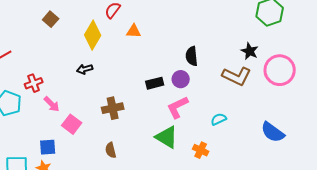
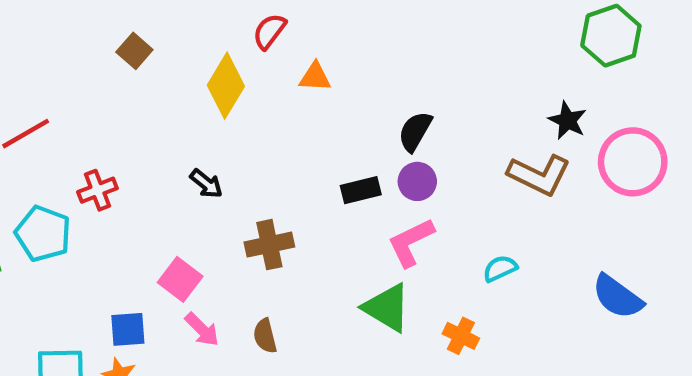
black semicircle: (192, 56) -> (415, 131), moved, turned 36
black arrow: (85, 69) -> (206, 184), moved, turned -126
pink arrow: (52, 104) -> (202, 329), moved

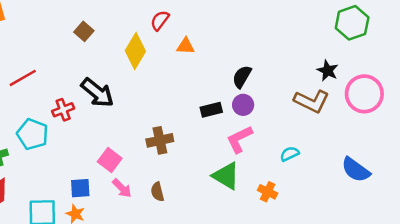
black arrow: (206, 184) -> (97, 93), moved, size x1.8

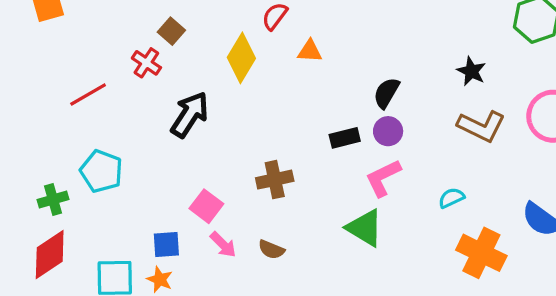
black star: (328, 71) -> (471, 71), moved
black arrow: (97, 93) -> (190, 115), turned -96
red cross: (63, 110) -> (146, 63), moved, turned -35
brown semicircle: (157, 192) -> (271, 250), turned -54
orange cross: (268, 192) -> (481, 253), moved, size x1.8

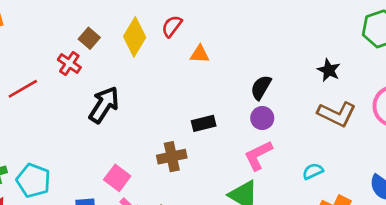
yellow diamond: (241, 58) -> (135, 37), moved
black rectangle: (345, 138) -> (204, 123), moved
cyan pentagon: (101, 171) -> (33, 181), moved

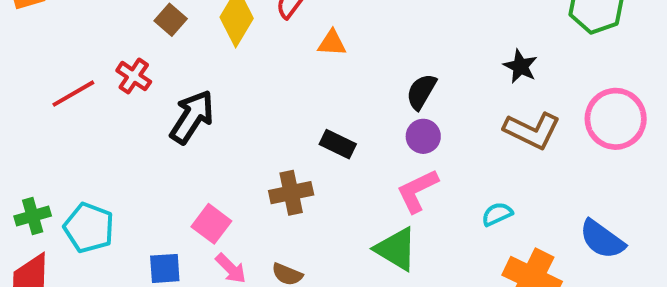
red cross: (69, 63) -> (134, 76), moved
black rectangle: (204, 123) -> (338, 144), turned 40

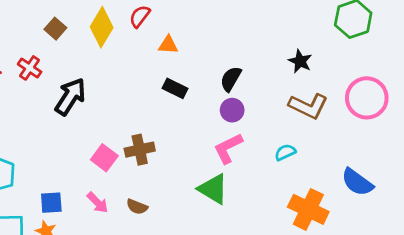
black rectangle: (338, 144) -> (175, 88), moved
cyan semicircle: (497, 214) -> (285, 152), moved
pink square: (211, 224) -> (104, 158), moved

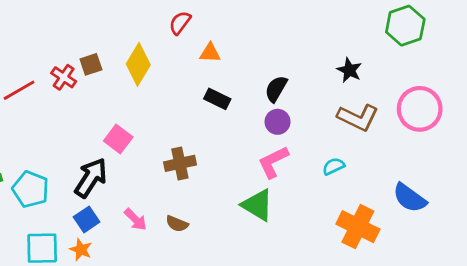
yellow diamond: (102, 27) -> (138, 64), moved
brown square: (55, 29) -> (91, 64), moved, turned 30
black arrow: (70, 97) -> (91, 178), moved
pink square: (104, 158) -> (118, 139), moved
blue square: (51, 203) -> (87, 219), turned -30

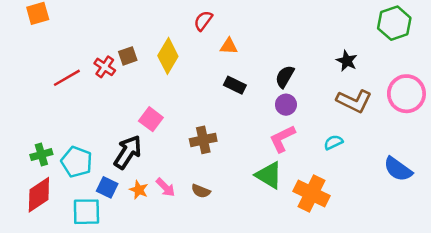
blue square: (87, 219) -> (107, 187), moved, turned -30
orange cross: (358, 227) -> (312, 193), moved
orange star: (81, 250) -> (139, 190), moved

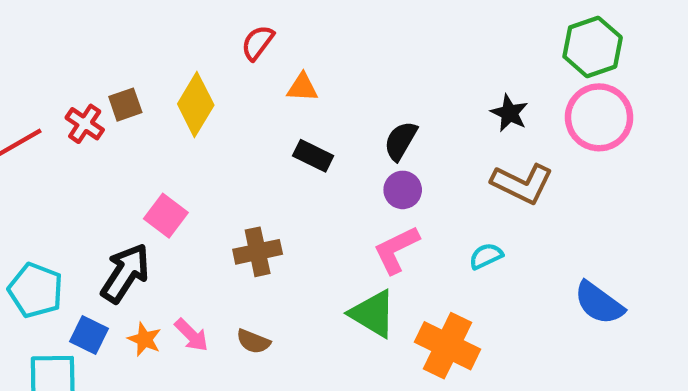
pink circle: (406, 94) -> (599, 117), moved

